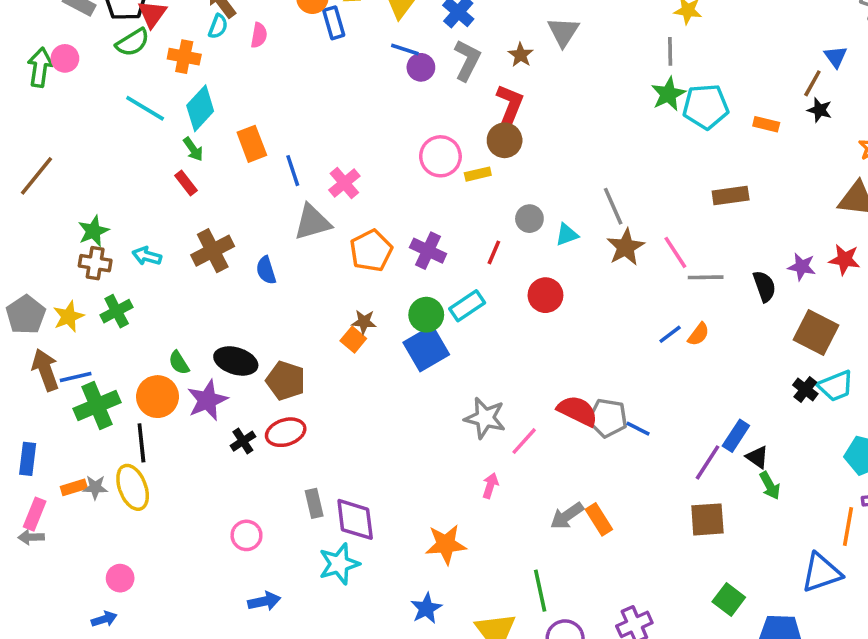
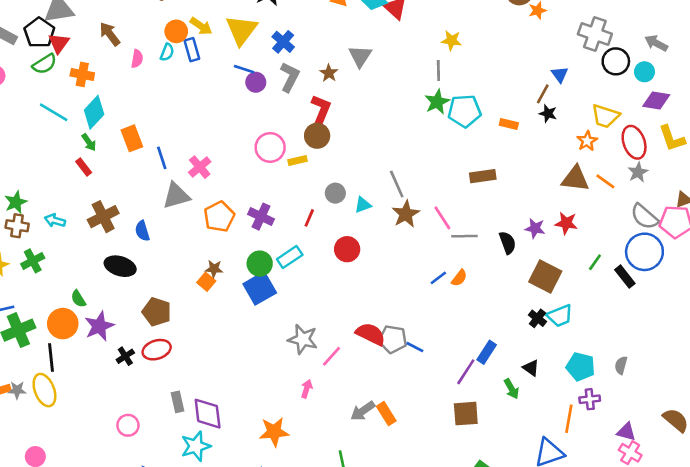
cyan semicircle: (218, 26) -> (167, 52), moved
black ellipse: (236, 361) -> (120, 266), moved
black triangle: (757, 457) -> (531, 368), moved

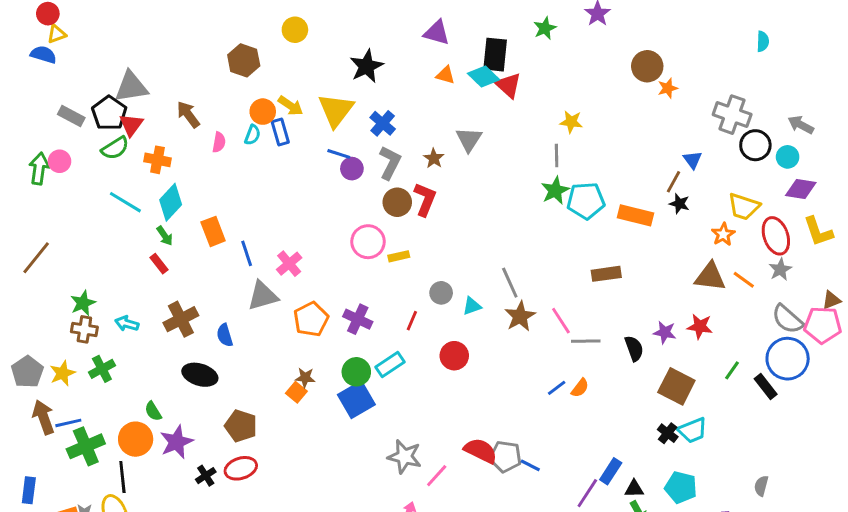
orange rectangle: (509, 124) -> (636, 215), size x1.6
brown circle: (317, 136) -> (397, 202), moved
cyan pentagon: (581, 367) -> (681, 487), moved
black triangle: (531, 368) -> (634, 489), moved, turned -36

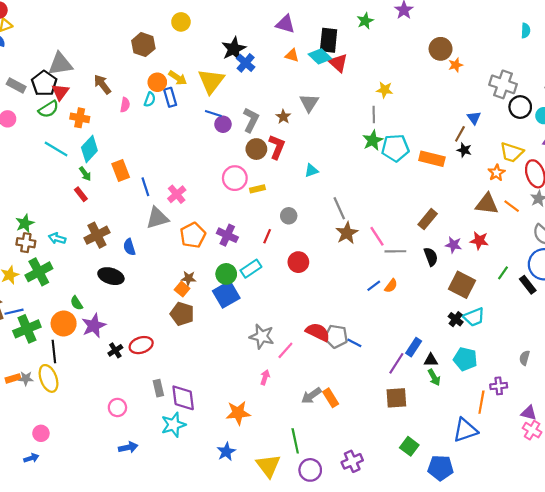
blue cross: (383, 123) -> (246, 63), moved
brown rectangle: (606, 274) -> (428, 219), moved, turned -42
cyan triangle: (472, 306) -> (311, 171), moved
green cross: (102, 369) -> (39, 272), size x1.4
brown pentagon: (241, 426) -> (182, 314), moved

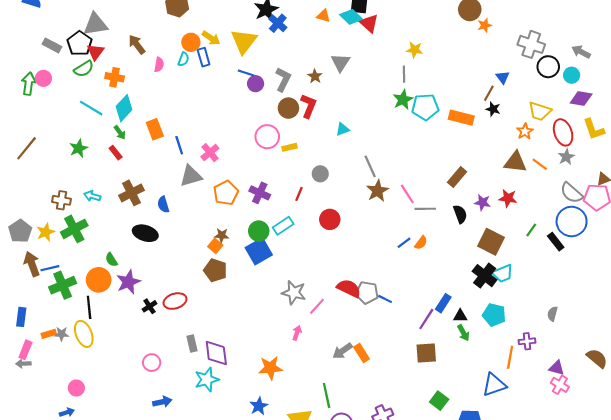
green star: (25, 223) -> (78, 148), moved
black cross: (456, 319) -> (485, 276), size x1.6

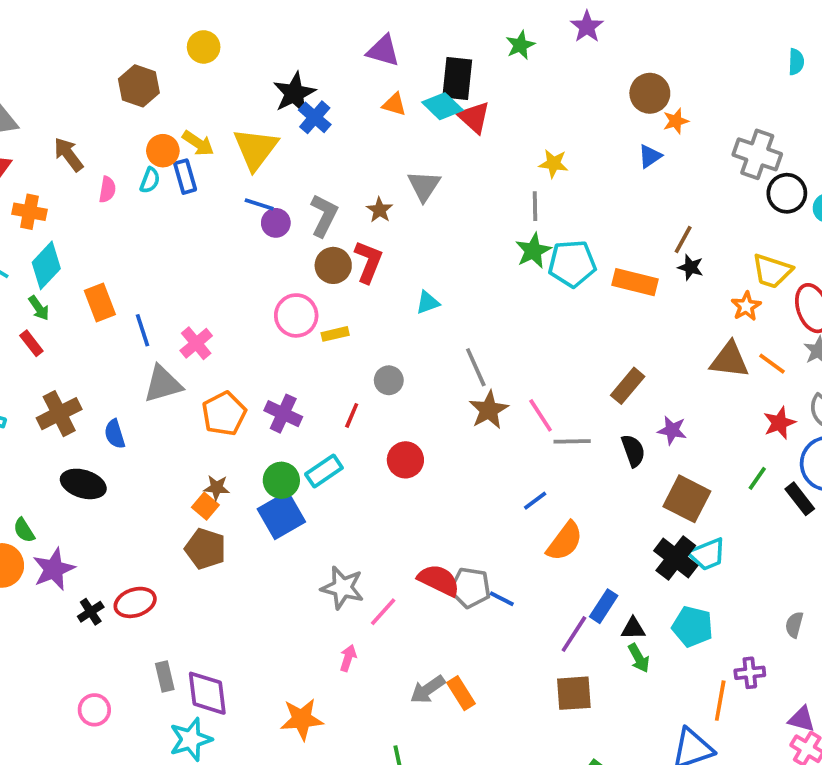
blue triangle: (503, 77) -> (650, 156), moved, turned 32
red star: (508, 198) -> (779, 423), moved, turned -30
orange semicircle: (421, 243) -> (565, 541), moved, size x1.6

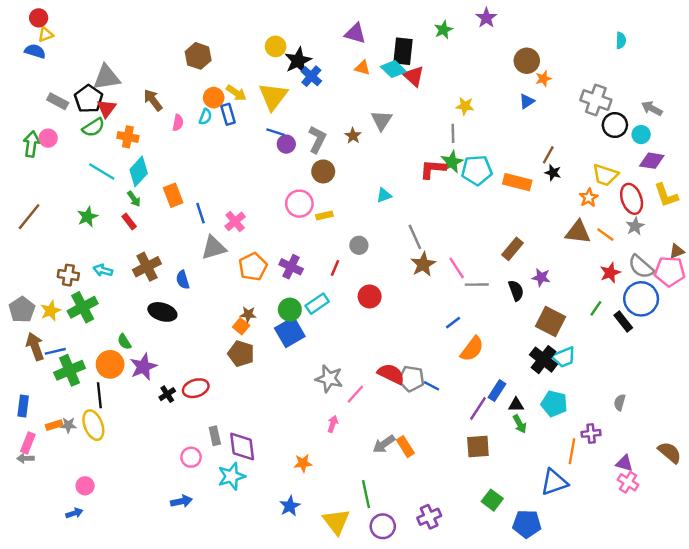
yellow circle: (204, 47) -> (276, 46), moved
red L-shape: (368, 262) -> (433, 169), moved, turned -108
pink circle: (94, 710) -> (191, 457), moved
orange star: (302, 719) -> (303, 463), size x0.7

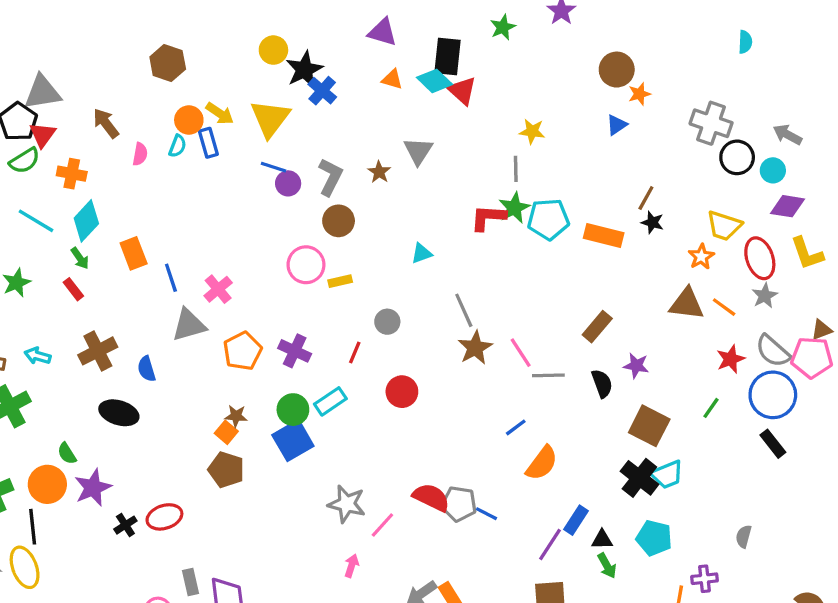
black rectangle: (623, 321) -> (773, 444), moved

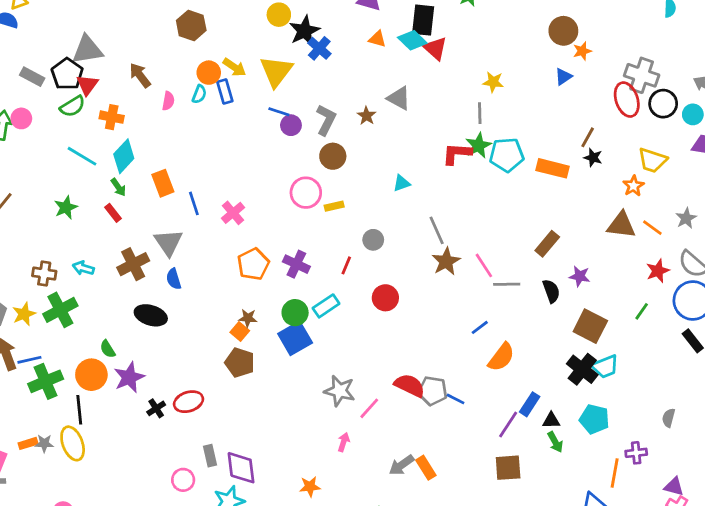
gray triangle: (418, 151) -> (399, 98), turned -35
red ellipse: (760, 258) -> (627, 100), moved
gray triangle: (189, 325) -> (168, 243), moved, turned -48

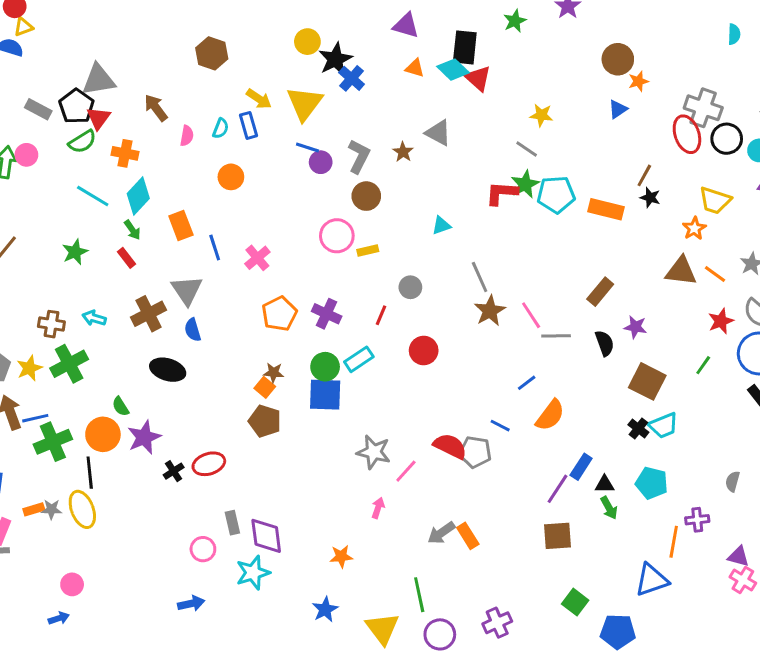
orange circle: (209, 73) -> (231, 177), moved
gray line: (480, 113) -> (527, 149), turned -55
blue square: (295, 338) -> (325, 395), turned 32
black cross: (582, 369) -> (638, 428), size x0.6
blue line: (455, 399) -> (500, 426), moved

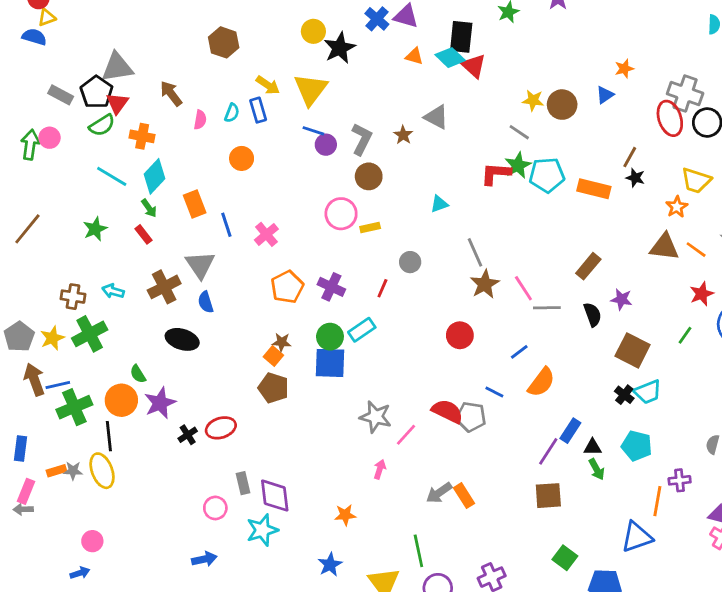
brown circle: (618, 59) -> (562, 105), moved
blue cross: (352, 78) -> (377, 19), moved
red circle: (424, 351) -> (460, 335), moved

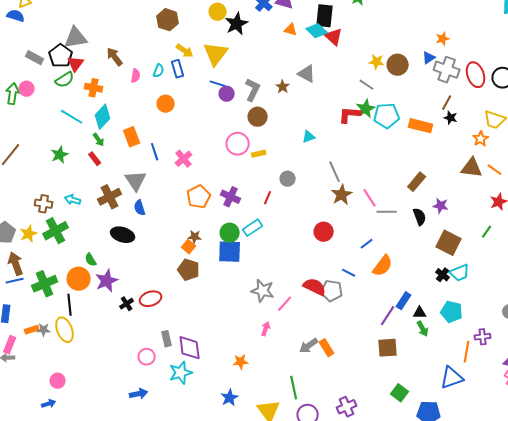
brown hexagon: (224, 42) -> (168, 20), moved
gray cross: (685, 93) -> (447, 70), moved
blue line: (58, 385) -> (15, 281), moved

